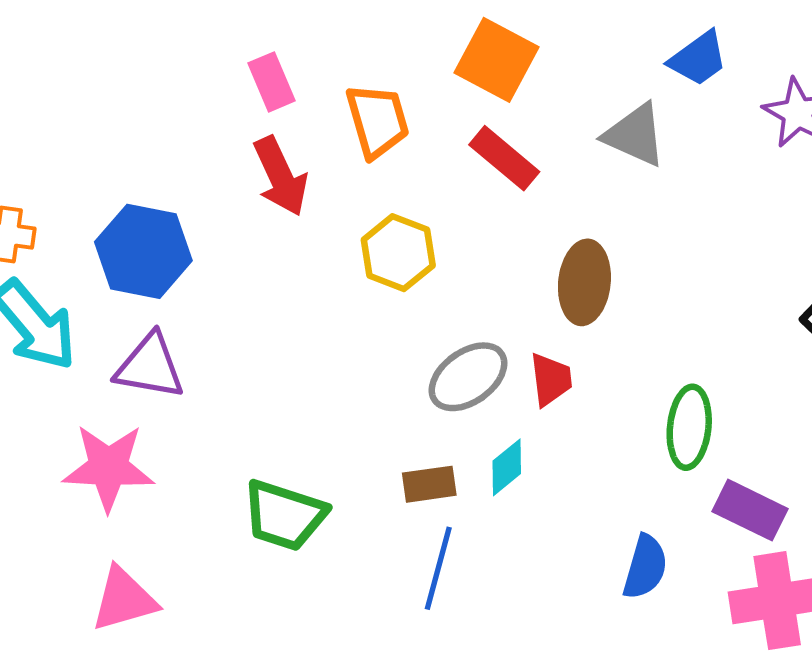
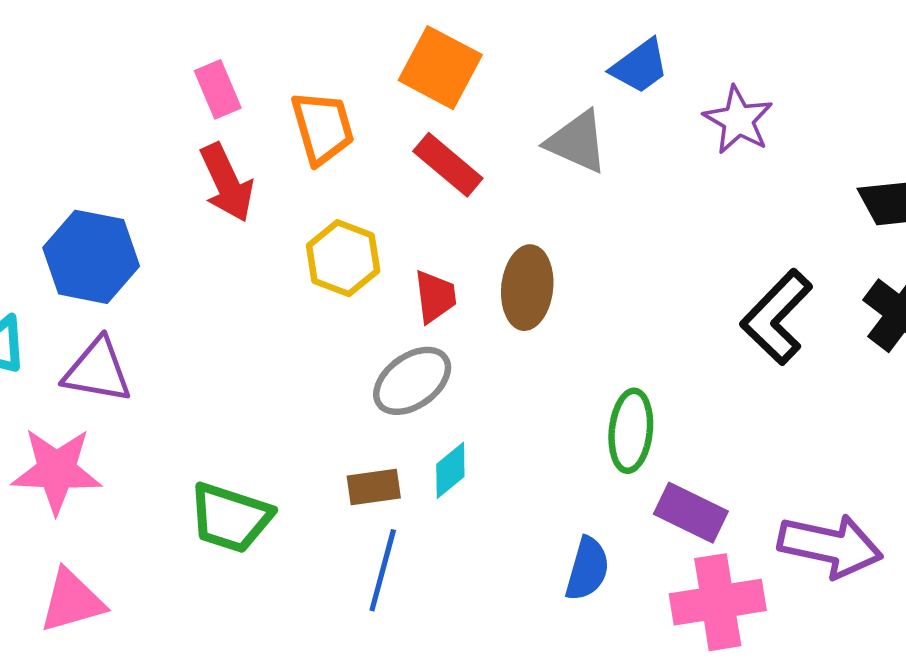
red trapezoid: (551, 379) -> (435, 297), moved

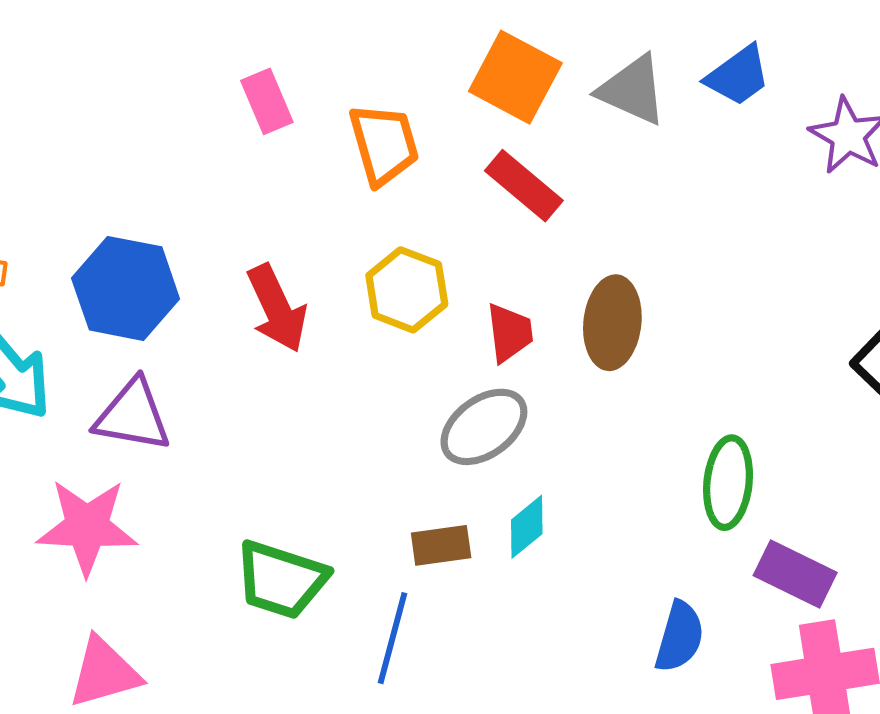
gray triangle: (577, 142) -> (632, 90), moved
red arrow: (227, 183) -> (277, 308), moved
blue line: (383, 570) -> (393, 638), moved

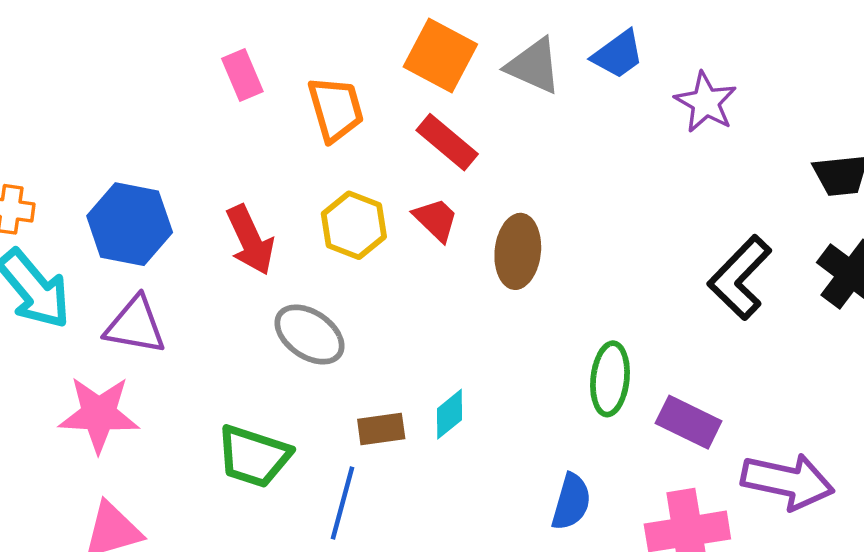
red trapezoid: (510, 333) -> (436, 220), moved, turned -39
gray ellipse: (484, 427) -> (309, 335), moved, turned 70
purple rectangle: (795, 574) -> (689, 422), moved

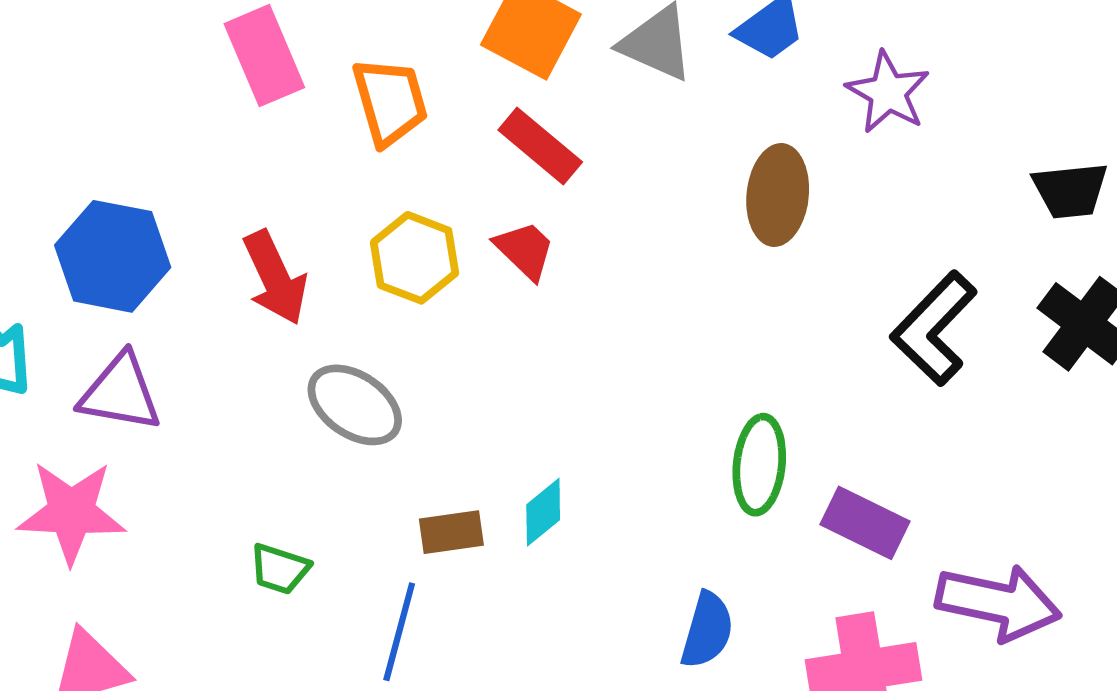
pink rectangle: (242, 75) -> (264, 56), size x1.4
brown ellipse: (518, 251) -> (778, 195), moved
green trapezoid: (254, 456) -> (280, 569), size x0.6

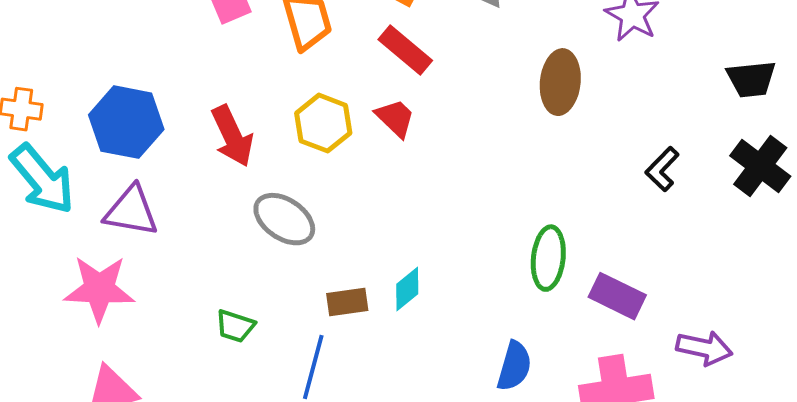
black L-shape: (934, 328) -> (662, 169), size x0.6
purple arrow: (998, 603) -> (704, 348), size x0.7

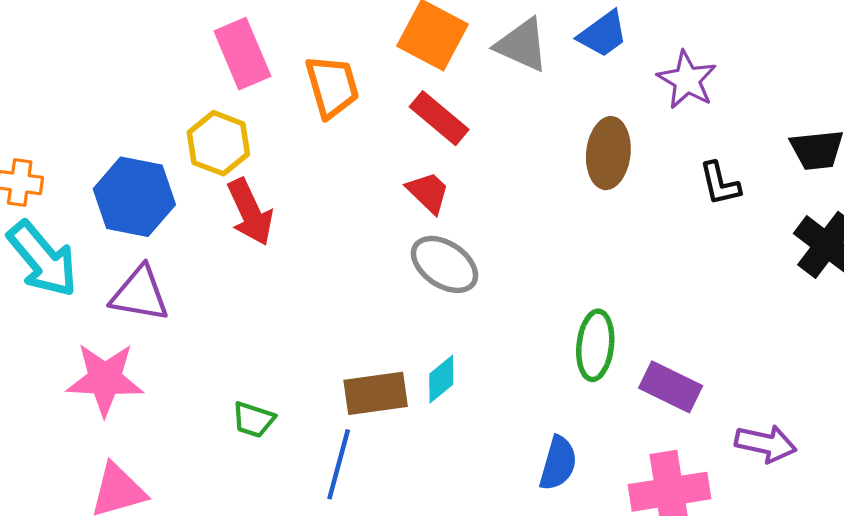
yellow hexagon: (323, 123) -> (218, 143), moved
black L-shape: (662, 169) -> (720, 184), moved, turned -57
gray ellipse: (284, 219) -> (445, 264), moved
brown rectangle: (347, 302) -> (376, 393), size x1.4

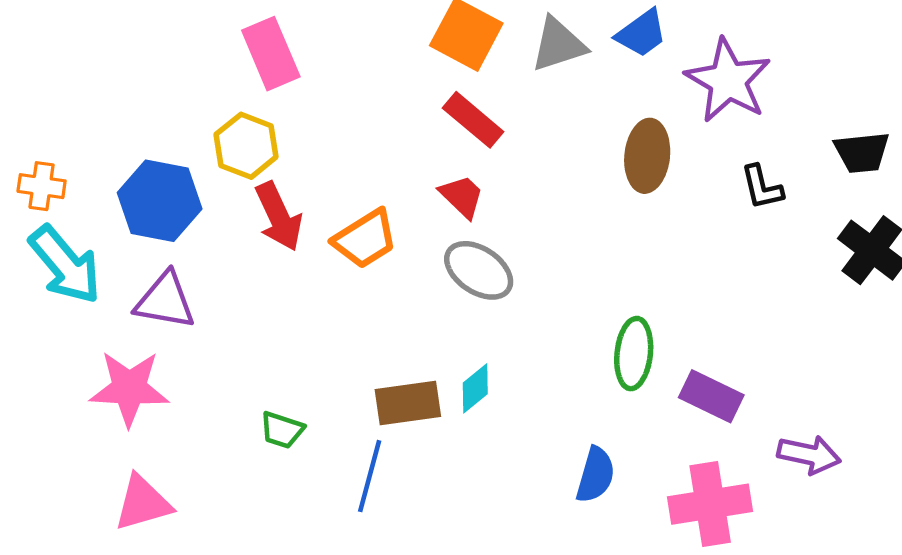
gray triangle: (522, 45) -> (558, 45), turned -42
purple star: (687, 80) -> (728, 81), size x1.4
orange trapezoid: (332, 86) -> (365, 239), moved, turned 74

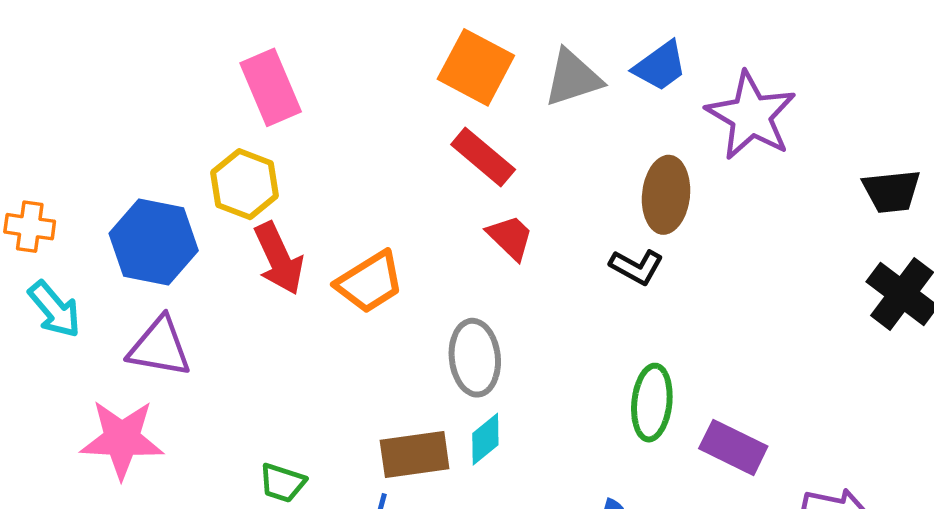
black L-shape: (762, 187) -> (637, 267), moved, turned -48
red trapezoid: (462, 196) -> (510, 237), moved
cyan arrow: (65, 265) -> (55, 309), size x0.7
gray ellipse: (479, 270) -> (475, 358), moved, turned 50

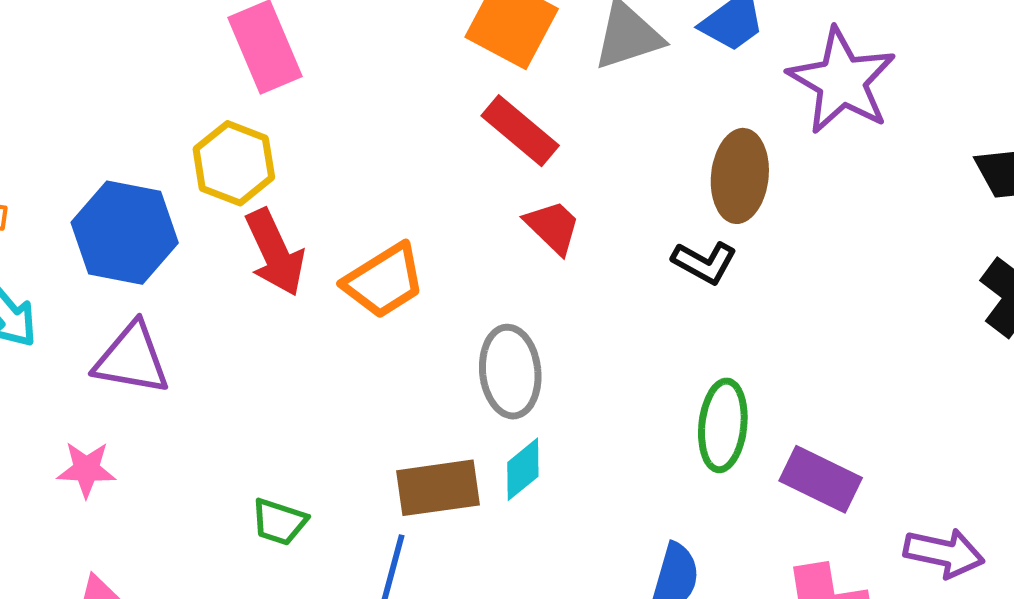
pink star: (122, 439) -> (86, 469), size x0.6

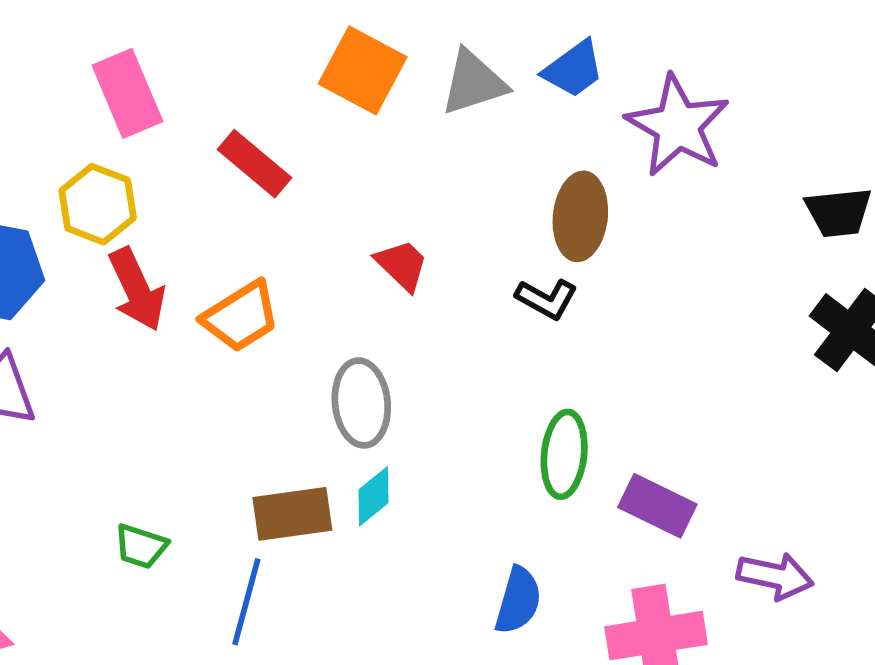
red rectangle: (520, 131) -> (254, 164), moved

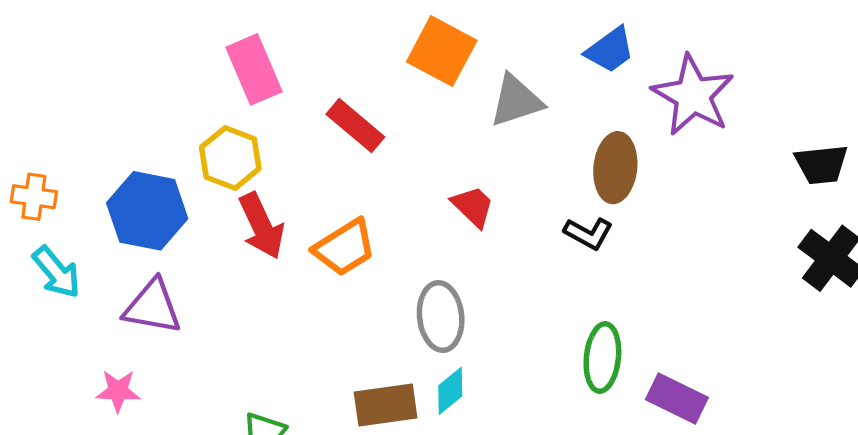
gray triangle: (474, 83) -> (516, 101), moved

